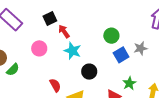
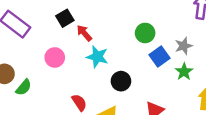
green star: (129, 83) -> (184, 72), moved

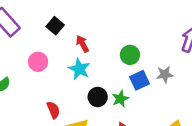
black square: (65, 18) -> (55, 26), turned -30
red arrow: (84, 33) -> (82, 44), moved
green star: (184, 72) -> (120, 99), moved

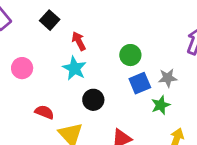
pink circle: (38, 62) -> (22, 68), moved
green star: (120, 99) -> (161, 105), moved
red semicircle: (53, 110) -> (44, 112), turned -48

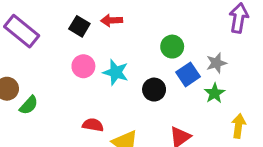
red arrow: (79, 41) -> (112, 20), moved, turned -54
pink circle: (22, 68) -> (83, 66), moved
black circle: (93, 100) -> (154, 90), moved

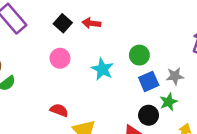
cyan star: (116, 72) -> (102, 69), moved
black circle: (154, 90) -> (149, 115), moved

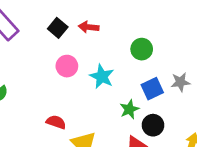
green circle: (139, 55) -> (142, 49), moved
pink circle: (60, 58) -> (67, 66), moved
green star: (169, 102) -> (129, 109), moved

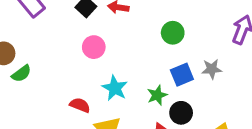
cyan star: (102, 76) -> (115, 88), moved

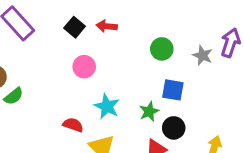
gray star: (212, 69) -> (203, 55), moved, turned 30
blue square: (182, 75) -> (173, 90), turned 35

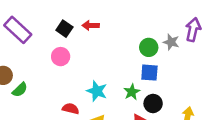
green circle: (162, 49) -> (149, 47), moved
pink circle: (84, 67) -> (61, 57), moved

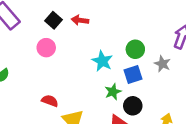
gray star: (171, 42) -> (162, 64), moved
blue square: (149, 73) -> (133, 74), turned -30
cyan star: (97, 91) -> (102, 61), moved

